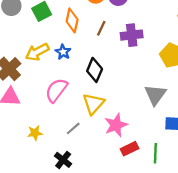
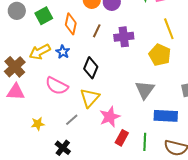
pink semicircle: (56, 90) -> (57, 86), turned -100
red rectangle: (129, 149) -> (122, 138), turned -35

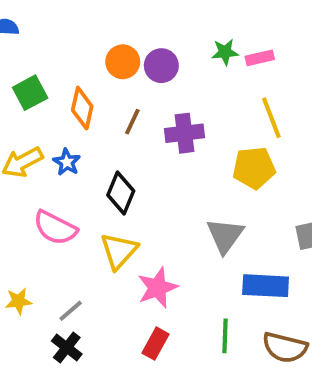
yellow pentagon: (160, 55) -> (254, 168), turned -30
gray line: (72, 120) -> (71, 311), moved
red rectangle: (122, 138) -> (156, 344), moved

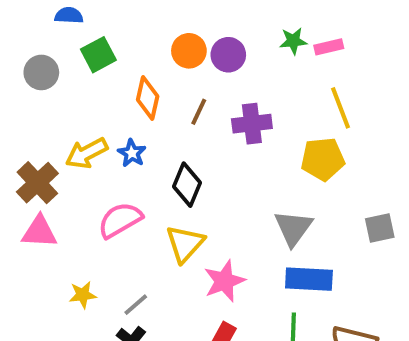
green square: (30, 93) -> (98, 55), moved
pink semicircle: (55, 228) -> (120, 220), turned 123
blue rectangle: (266, 286) -> (309, 279), moved

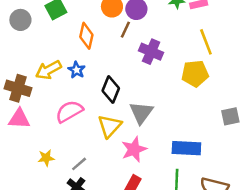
brown line: (199, 112) -> (125, 30), moved
purple cross: (252, 124) -> (151, 52), turned 30
brown cross: (37, 183) -> (18, 88), turned -30
gray triangle: (293, 228) -> (141, 113), moved

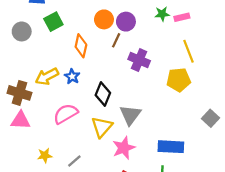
gray square: (230, 116) -> (210, 118), turned -35

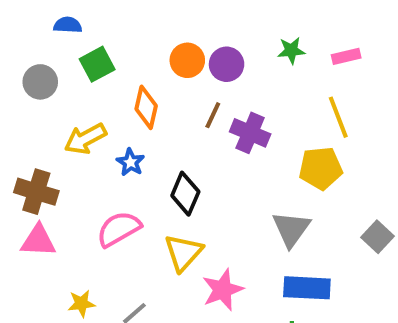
pink rectangle: (182, 17) -> (346, 56), moved
brown line: (116, 40) -> (213, 115), moved
yellow arrow: (47, 76) -> (85, 139), moved
gray triangle: (130, 115) -> (291, 229), moved

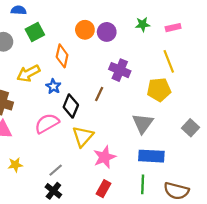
brown line: (213, 115) -> (99, 94), moved
black diamond: (185, 194) -> (71, 106), moved
yellow star: (81, 303) -> (15, 165), moved

